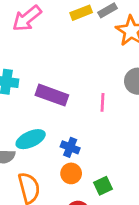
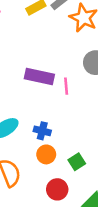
purple rectangle: (52, 95) -> (39, 76), moved

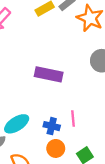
pink line: (66, 86) -> (73, 118), moved

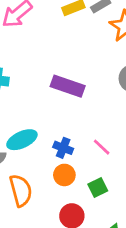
pink line: (73, 118) -> (102, 147), moved, turned -49

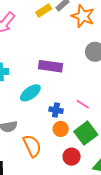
cyan ellipse: (22, 140) -> (30, 93), moved
green square: (98, 188) -> (86, 133), size x1.6

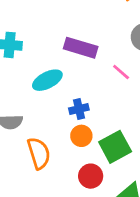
pink line: (83, 104) -> (121, 72), moved
blue cross: (56, 110) -> (79, 109), turned -32

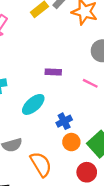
purple rectangle: (81, 48) -> (53, 72), size x0.6

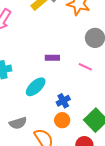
orange circle: (71, 142) -> (62, 120), moved

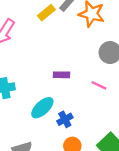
blue cross: (63, 101) -> (65, 119), moved

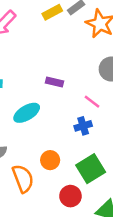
blue cross: (65, 119) -> (83, 126), moved

